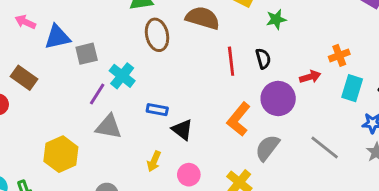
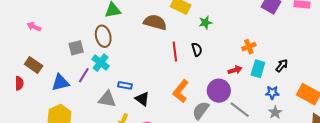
brown ellipse: (157, 35) -> (103, 36), moved
blue triangle: (57, 37) -> (60, 82), moved
red arrow: (310, 77) -> (235, 70), moved
purple circle: (278, 98) -> (219, 91), moved
gray triangle: (109, 127) -> (107, 99), moved

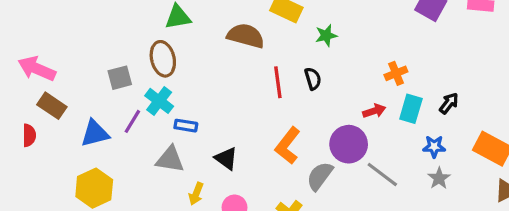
pink arrow: (34, 27) -> (37, 69), moved, size x1.6
blue rectangle: (125, 85) -> (186, 126), moved

